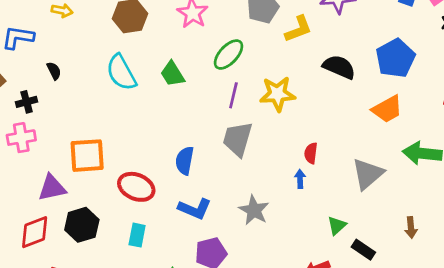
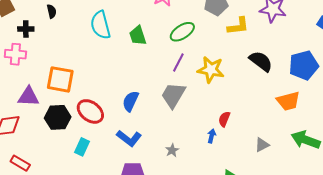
gray triangle: (368, 174) -> (262, 145), size x0.6
gray star: (254, 210) -> (172, 150), size x0.6
black hexagon: (82, 225) -> (58, 117), moved

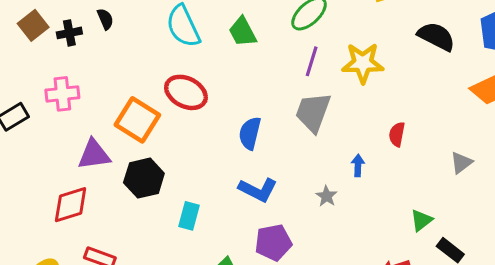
black cross: (26, 29) -> (69, 33), moved
orange square: (60, 79) -> (137, 120), turned 32
red ellipse: (90, 111) -> (186, 92), moved
blue arrow: (212, 136) -> (358, 166), moved

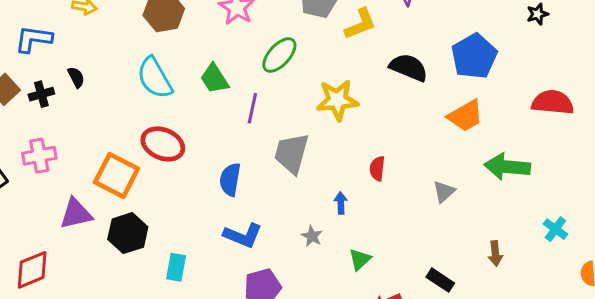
purple line: (312, 61) -> (252, 108), moved
red diamond: (71, 205) -> (32, 270), moved
green triangle: (421, 220) -> (360, 259), moved

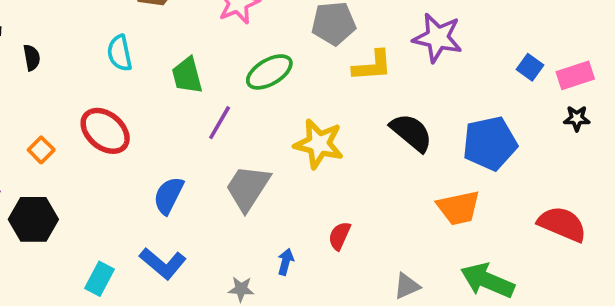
black semicircle: (76, 77) -> (32, 58), moved
cyan semicircle: (155, 78) -> (120, 53), size x0.7
orange square: (116, 175) -> (41, 150), size x0.5
gray star: (312, 236) -> (241, 289), turned 30
cyan rectangle: (176, 267) -> (99, 279), moved

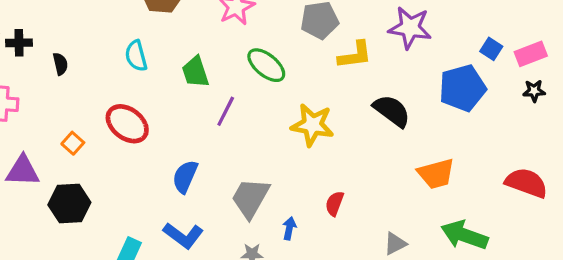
green ellipse: (269, 72) -> (266, 65), turned 72
blue pentagon: (490, 143) -> (462, 88), moved
gray trapezoid: (248, 188) -> (250, 198), moved

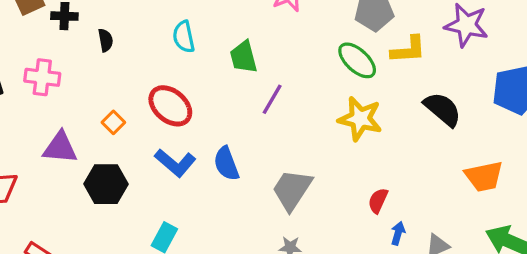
green ellipse: (266, 65) -> (357, 60), moved
blue semicircle: (185, 177) -> (226, 164), turned -48
blue arrow: (289, 228) -> (398, 233), moved
blue L-shape: (183, 235) -> (175, 163), moved

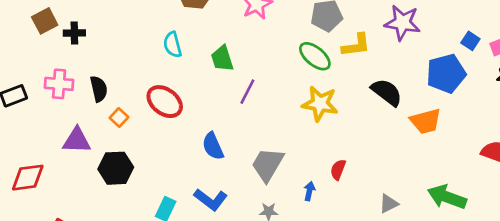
black semicircle: (106, 40) -> (99, 89), moved, size x1.4
blue L-shape: (175, 163) -> (211, 200), moved
orange trapezoid: (484, 176) -> (426, 121), moved
blue arrow: (398, 233) -> (309, 191), moved

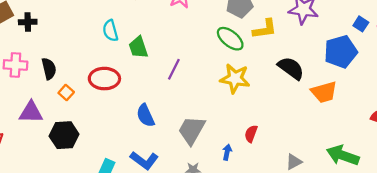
green trapezoid: (222, 59) -> (138, 47), moved
red ellipse: (165, 102) -> (104, 79), turned -36

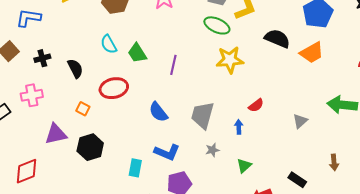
black cross: (28, 22) -> (42, 58), moved
black semicircle: (49, 69) -> (75, 68), moved
red semicircle: (251, 134) -> (256, 105), turned -133

